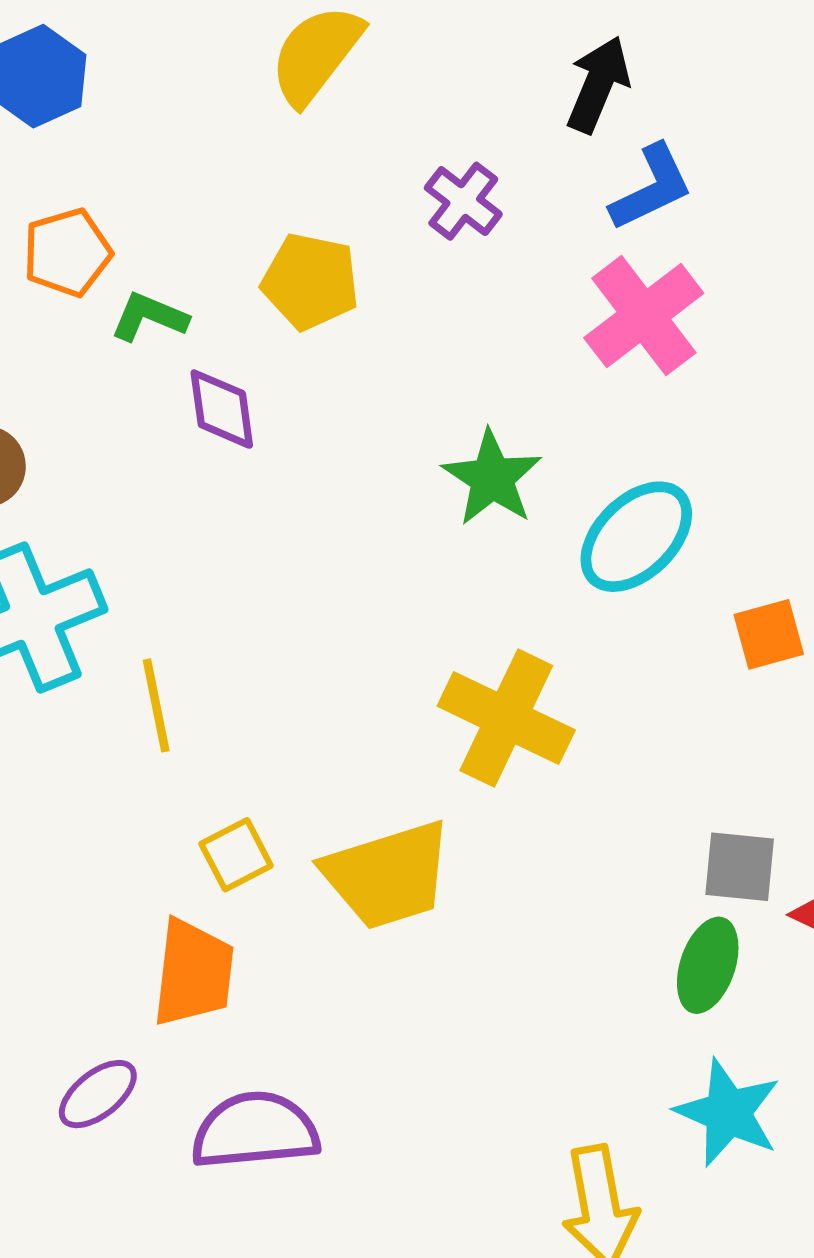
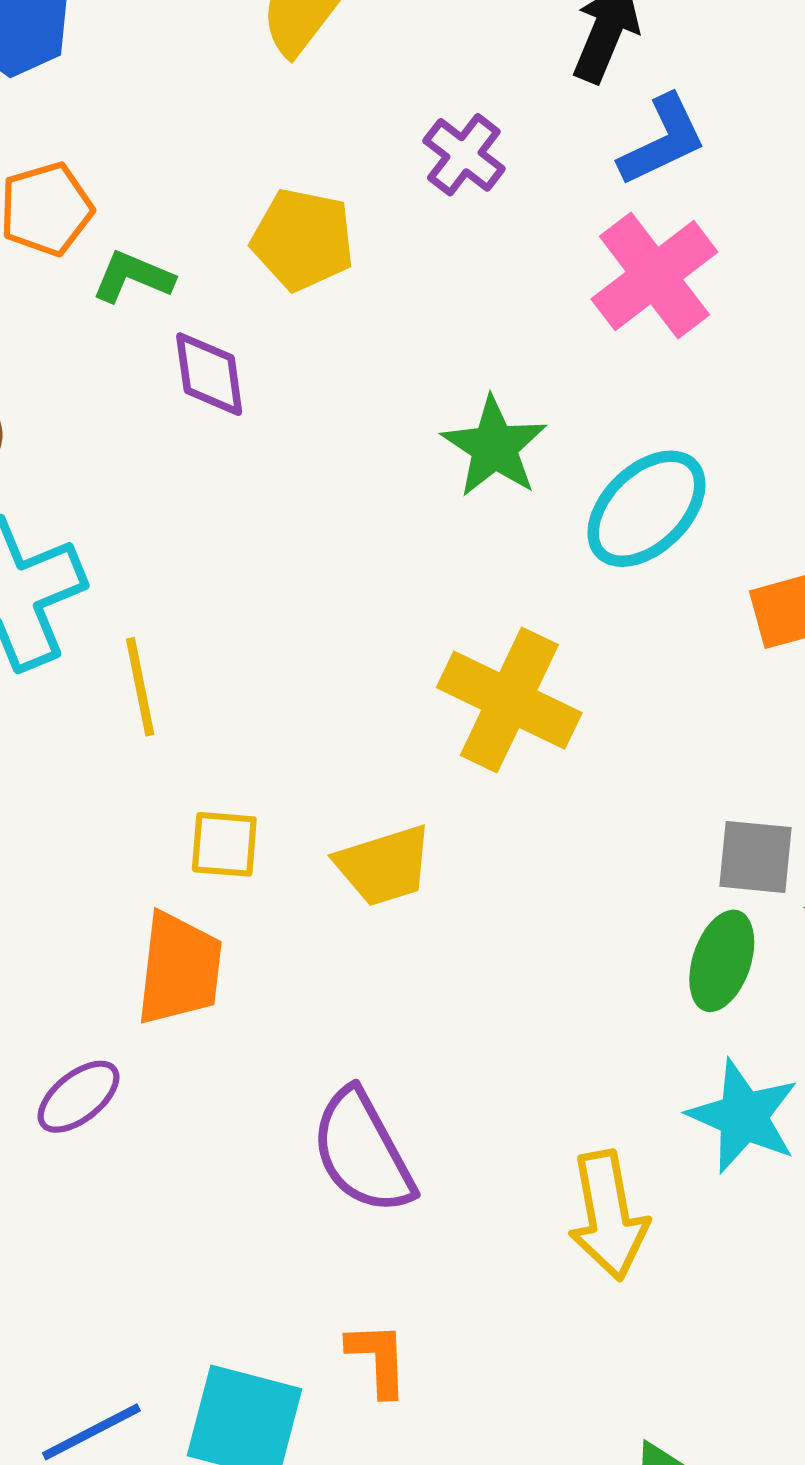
yellow square: (236, 855) -> (224, 844), turned 32
yellow trapezoid: (388, 875) -> (384, 866), size x0.7
purple semicircle: (255, 1130) -> (362, 1152), moved, turned -113

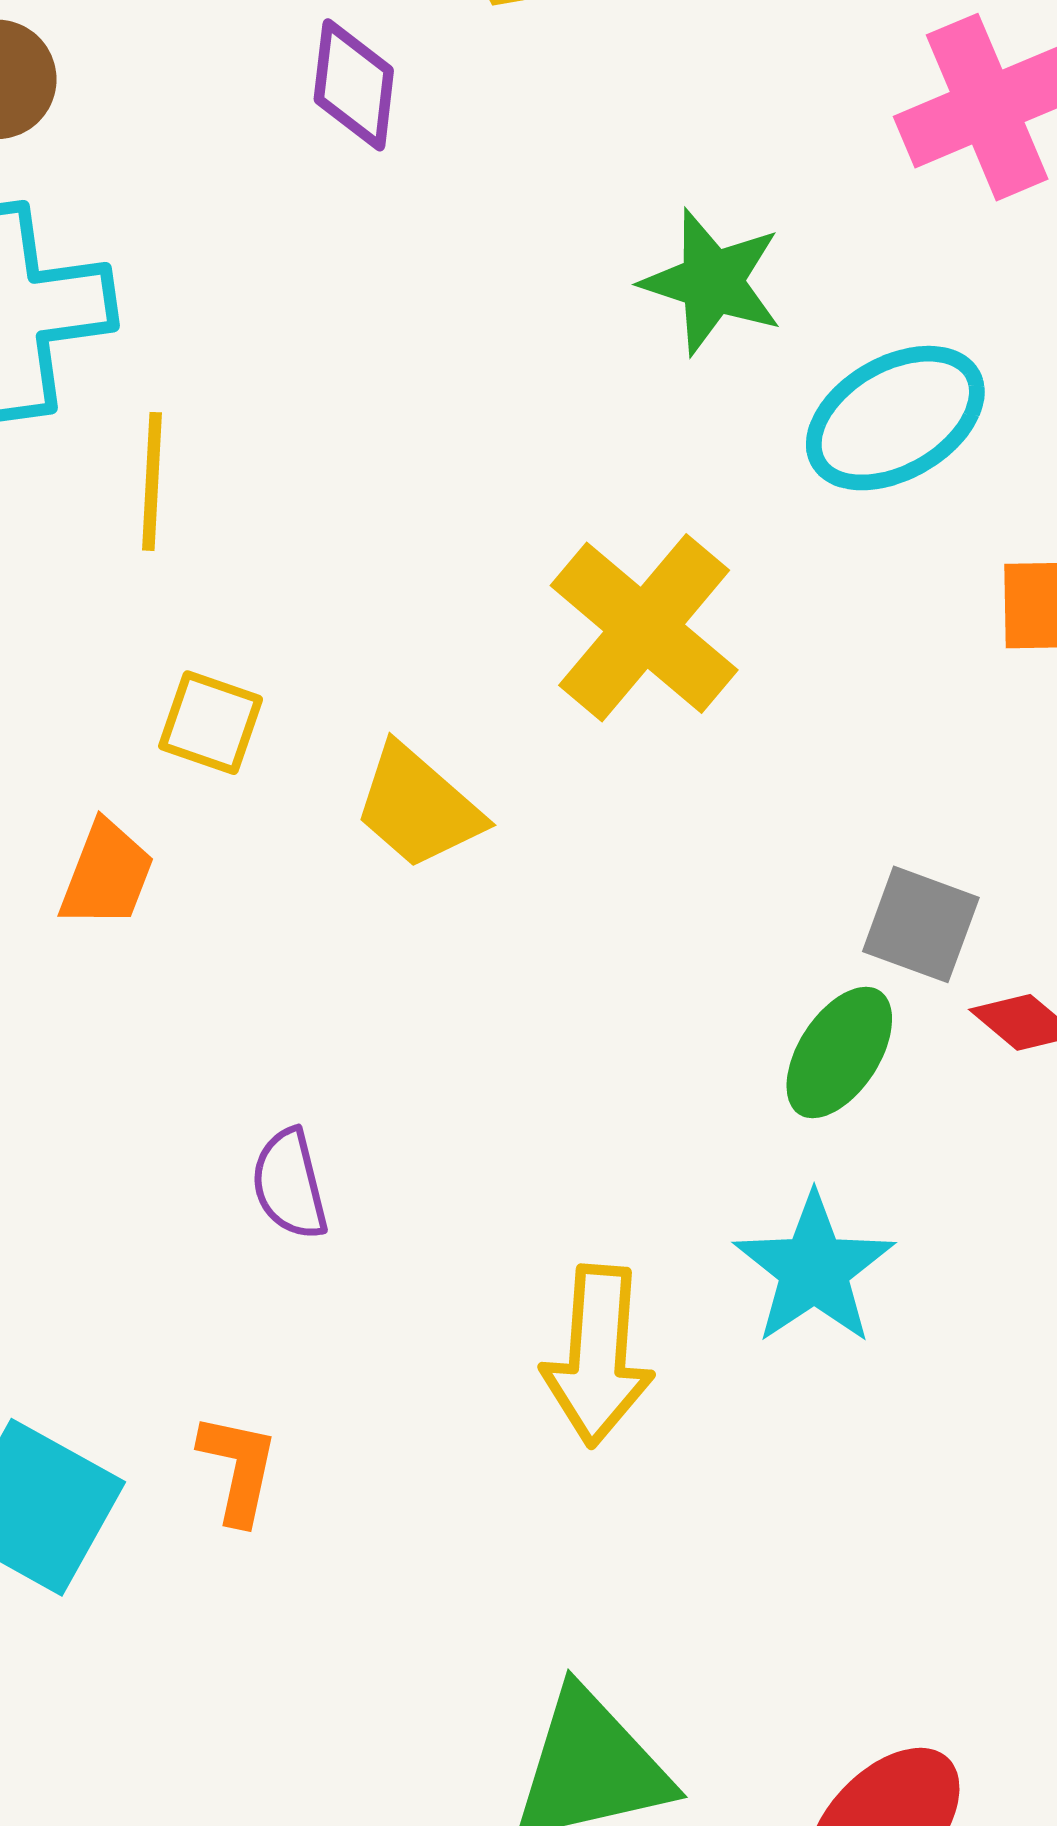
green star: (494, 447) -> (712, 282), turned -30
yellow trapezoid: (384, 866) -> (418, 807), turned 44
orange trapezoid: (179, 969) -> (107, 874), size x0.7
purple semicircle: (362, 1152) -> (290, 1184), size x0.6

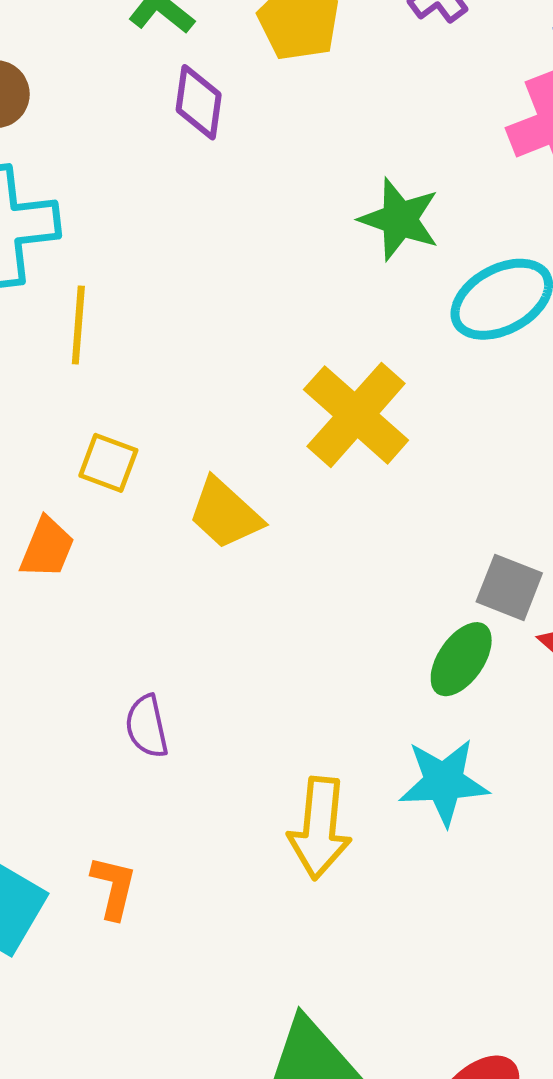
cyan star: (814, 1269) -> (444, 782), turned 30

